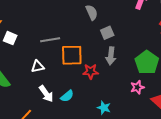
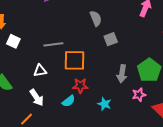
gray arrow: (111, 56) -> (122, 74), moved
red star: (91, 71) -> (80, 86), moved
white arrow: (46, 94) -> (37, 98), moved
cyan star: (104, 108) -> (104, 104), moved

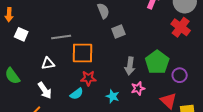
pink star: (139, 95) -> (138, 88), moved

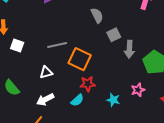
orange square: (82, 53) -> (80, 59), turned 30
gray arrow: (130, 66) -> (129, 49), moved
white arrow: (45, 90) -> (45, 99), turned 102

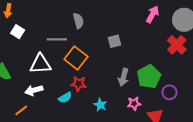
gray semicircle: (97, 15) -> (78, 21), moved
gray arrow: (129, 49) -> (123, 77), moved
white triangle: (46, 72) -> (40, 64), size x1.6
pink star: (138, 90) -> (134, 103), moved

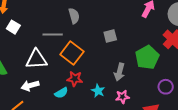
green pentagon: (149, 77) -> (147, 57), moved
pink star: (134, 103) -> (122, 97), moved
cyan star: (100, 105) -> (98, 91), moved

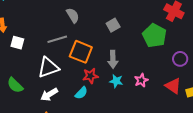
gray arrow: (119, 72) -> (113, 59), moved

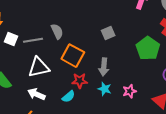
gray semicircle: (73, 15) -> (57, 31), moved
gray line: (57, 39) -> (33, 40), moved
white arrow: (49, 94) -> (36, 94), turned 48

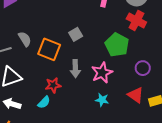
orange square: (73, 56) -> (49, 49), moved
cyan star: (105, 89) -> (102, 100), moved
pink star: (129, 91) -> (102, 73), moved, size x1.5

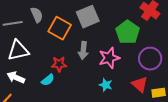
gray square: (76, 34) -> (88, 17), size x1.6
purple circle: (143, 68) -> (150, 59), size x1.5

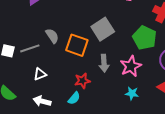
white triangle: (18, 50) -> (40, 74), size x0.6

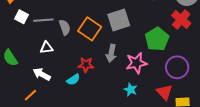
gray semicircle: (52, 36) -> (65, 27), moved

